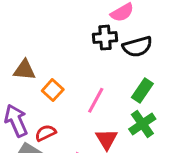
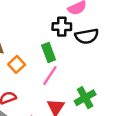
green rectangle: (142, 91) -> (49, 53), moved, turned -60

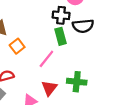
green rectangle: (49, 53) -> (61, 36), moved
green cross: (85, 98) -> (77, 82), turned 30

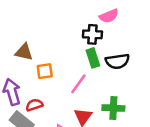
black semicircle: (83, 26) -> (117, 61), moved
orange square: (17, 46) -> (45, 71), turned 32

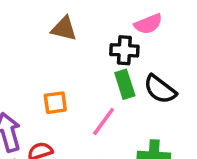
brown triangle: (24, 52) -> (64, 29), moved
black semicircle: (117, 61) -> (160, 89), turned 45

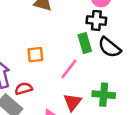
black cross: (124, 50) -> (96, 20), moved

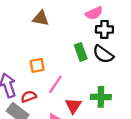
black cross: (96, 20) -> (104, 29), moved
pink line: (69, 69) -> (55, 84), moved

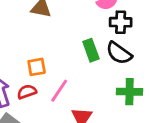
red semicircle: (29, 97) -> (27, 92), moved
green cross: (101, 97) -> (130, 92), moved

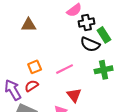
green rectangle: (91, 50) -> (104, 35), moved
pink line: (59, 91) -> (65, 69), moved, turned 42

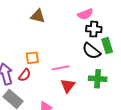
red semicircle: (32, 86) -> (25, 75), turned 144
red triangle: (74, 95) -> (68, 86), moved

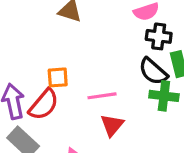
red semicircle: (25, 75) -> (44, 105), size x1.5
green cross: (98, 79) -> (164, 96), moved

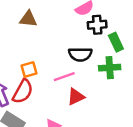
black semicircle: (153, 71) -> (80, 54), moved, turned -30
red triangle: (112, 125) -> (76, 97), turned 36

